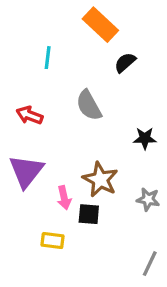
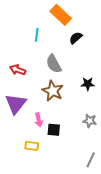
cyan line: (48, 58) -> (37, 35), moved
brown star: (100, 180) -> (53, 91), moved

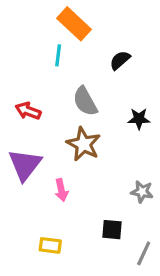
orange rectangle: (61, 15) -> (74, 24), moved
black star: (88, 84) -> (139, 119), moved
black square: (54, 130) -> (112, 230), moved
yellow rectangle: (32, 146) -> (50, 245), moved

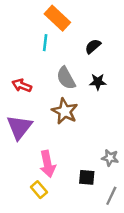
black star: (139, 119) -> (98, 82), moved
pink arrow: (61, 190) -> (48, 164), moved, size x1.5
gray star: (142, 192) -> (110, 158), moved
yellow rectangle: (50, 245) -> (39, 190), turned 42

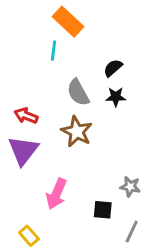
black semicircle: (93, 46) -> (113, 68), moved
red arrow: (22, 85) -> (26, 116), moved
pink arrow: (48, 164) -> (56, 194), turned 35
yellow rectangle: (39, 190) -> (29, 236), moved

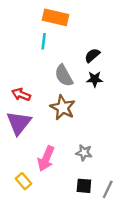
orange rectangle: (68, 22) -> (56, 17), turned -30
gray star: (130, 187) -> (84, 153), moved
black square: (103, 210) -> (84, 186), moved
yellow rectangle: (29, 236) -> (23, 181), moved

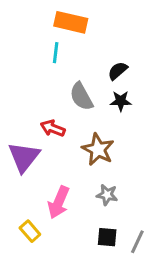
red arrow: (21, 95) -> (53, 128), moved
brown star: (63, 108) -> (98, 149), moved

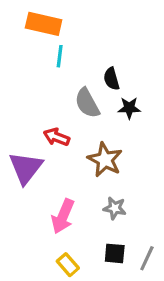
orange rectangle: (71, 22) -> (44, 24), moved
black semicircle: (118, 71) -> (111, 79), moved, turned -65
yellow rectangle: (30, 231) -> (68, 265), moved

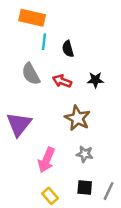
black semicircle: (111, 79) -> (68, 49), moved
gray semicircle: (87, 103) -> (31, 74), moved
red arrow: (56, 137) -> (62, 81), moved

